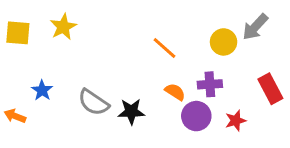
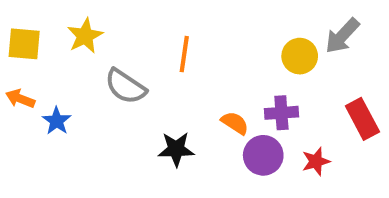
orange line: (165, 48) -> (184, 54), moved, turned 56
gray semicircle: (93, 102) -> (125, 86), moved
orange arrow: (15, 116) -> (20, 99), moved

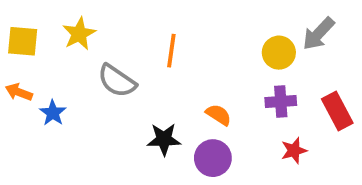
purple cross: (281, 113) -> (281, 102), moved
purple circle: (263, 155) -> (213, 158), moved

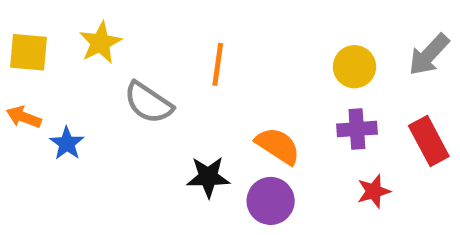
gray arrow: (318, 34) -> (429, 55), moved
orange semicircle: (219, 115) -> (278, 146), size x1.4

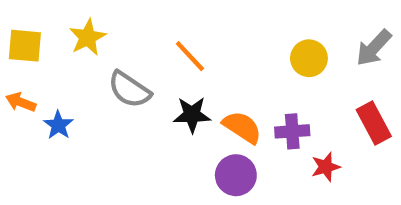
orange line: (218, 64) -> (190, 56), turned -51
purple cross: (357, 129) -> (292, 131), moved
black star: (208, 177) -> (192, 115), moved

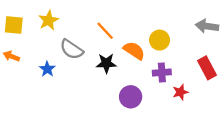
gray arrow: (374, 48) -> (207, 26), turned 55
yellow circle: (309, 58) -> (160, 40), moved
blue star: (58, 125) -> (47, 69), moved
orange semicircle: (242, 127) -> (134, 50), moved

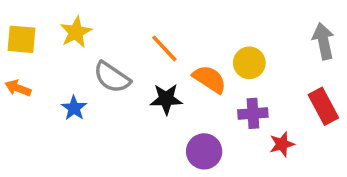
gray arrow: (207, 26) -> (323, 41), turned 70

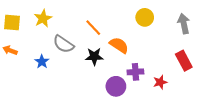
yellow circle: (249, 63) -> (145, 17), moved
purple cross: (253, 113) -> (135, 72), moved

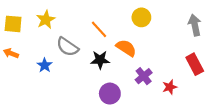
yellow circle: (145, 17) -> (141, 17), moved
purple cross: (135, 72) -> (144, 76), turned -35
purple circle: (116, 86) -> (110, 94), moved

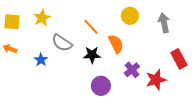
gray arrow: (195, 25) -> (164, 23), moved
orange semicircle: (126, 48) -> (116, 44), turned 30
red star: (170, 87) -> (156, 80), size x1.5

